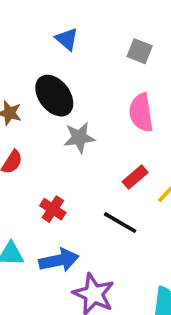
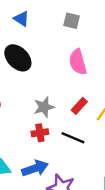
gray star: (79, 138) -> (44, 107), moved
red cross: (53, 209) -> (40, 133), moved, turned -35

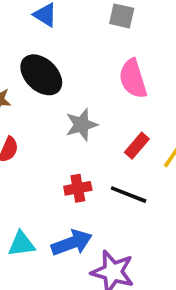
gray star: (44, 107) -> (82, 125), moved

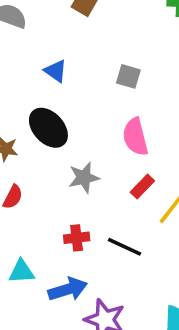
red rectangle: (137, 146) -> (142, 186), moved
cyan triangle: (21, 244) -> (22, 271), moved

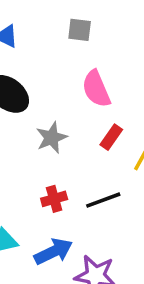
black line: (125, 247) -> (103, 200), turned -36

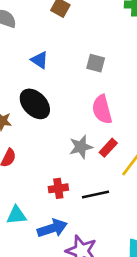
gray star: (52, 138) -> (81, 147), moved

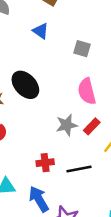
blue triangle: (39, 60) -> (41, 31), moved
blue arrow: (52, 228) -> (39, 199), turned -104

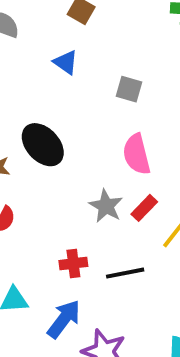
gray star: (67, 125) -> (106, 206), turned -30
blue arrow: (39, 199) -> (64, 319), turned 68

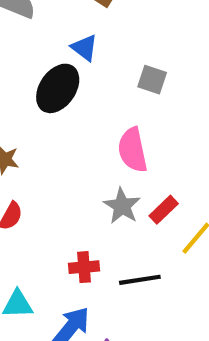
black ellipse: (43, 145) -> (58, 88), moved, turned 75
pink semicircle: (137, 154) -> (133, 150), moved

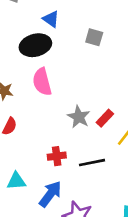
black ellipse: (58, 88) -> (35, 45), turned 44
pink semicircle: (133, 150) -> (42, 82), moved

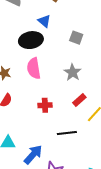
gray star: (79, 117) -> (73, 72), moved
red cross: (57, 156) -> (45, 105), moved

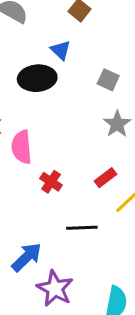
pink semicircle: (34, 68) -> (22, 147), moved
gray star: (73, 72) -> (117, 124), moved
red cross: (45, 105) -> (51, 182), turned 32

